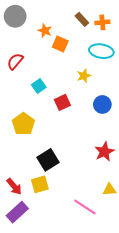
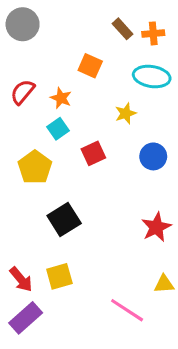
orange star: (45, 31) -> (61, 98), moved
yellow pentagon: (23, 124) -> (35, 167), moved
black square: (48, 160) -> (64, 219), moved

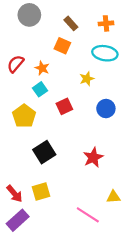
gray circle: (23, 24) -> (29, 15), moved
brown rectangle: (122, 29) -> (71, 23), moved
red star: (156, 227) -> (93, 157), moved

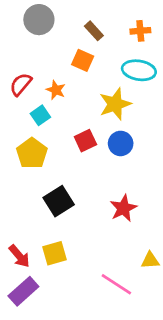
yellow star: (87, 79) -> (115, 104), size x1.6
cyan square: (40, 89) -> (40, 115), moved
blue circle: (106, 109) -> (121, 143), moved

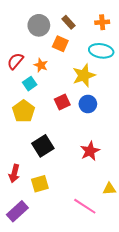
gray circle: (39, 20) -> (39, 25), moved
red arrow: (19, 256) -> (14, 173), moved, turned 54

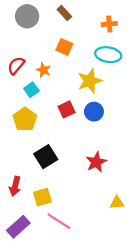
brown rectangle: (68, 22) -> (64, 13), moved
gray circle: (39, 25) -> (27, 16), moved
pink line: (85, 206) -> (59, 221), moved

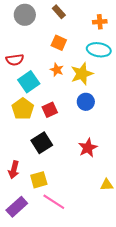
red semicircle: (16, 66) -> (15, 60), turned -138
orange star: (44, 70) -> (57, 70), moved
cyan square: (31, 90) -> (29, 82), size x1.5
red square: (67, 109) -> (50, 110), moved

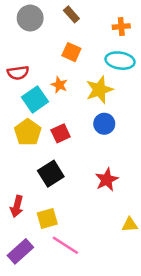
orange star: (57, 70) -> (59, 85), moved

